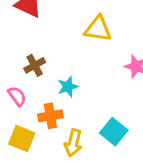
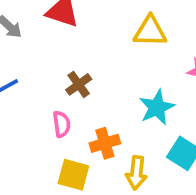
cyan star: (68, 87) -> (157, 107), moved, size x1.4
pink semicircle: (17, 96) -> (62, 124), turned 35

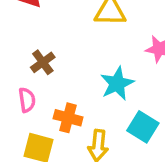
orange cross: (105, 143) -> (68, 118), turned 32

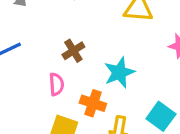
cyan star: (117, 84) -> (119, 72), moved

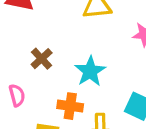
pink semicircle: (56, 84) -> (17, 95), moved

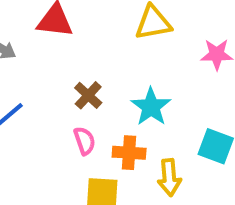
pink semicircle: (17, 95) -> (85, 141), moved

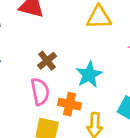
pink semicircle: (85, 141) -> (40, 92), size x1.4

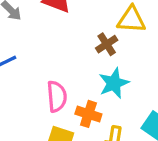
brown cross: (47, 61) -> (107, 44), moved

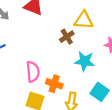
cyan star: (114, 83) -> (85, 61), moved, turned 30

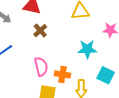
brown cross: (67, 37) -> (40, 31), moved

